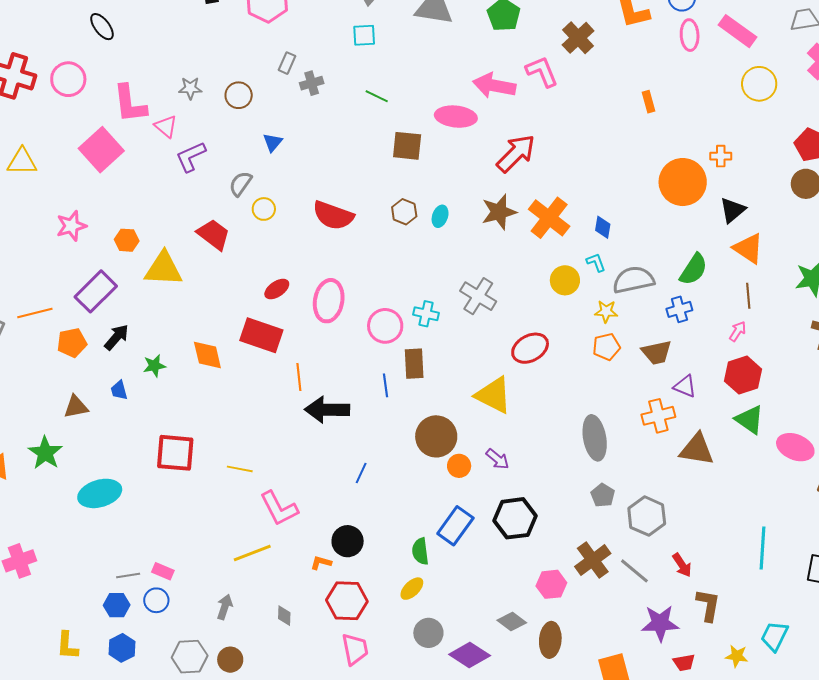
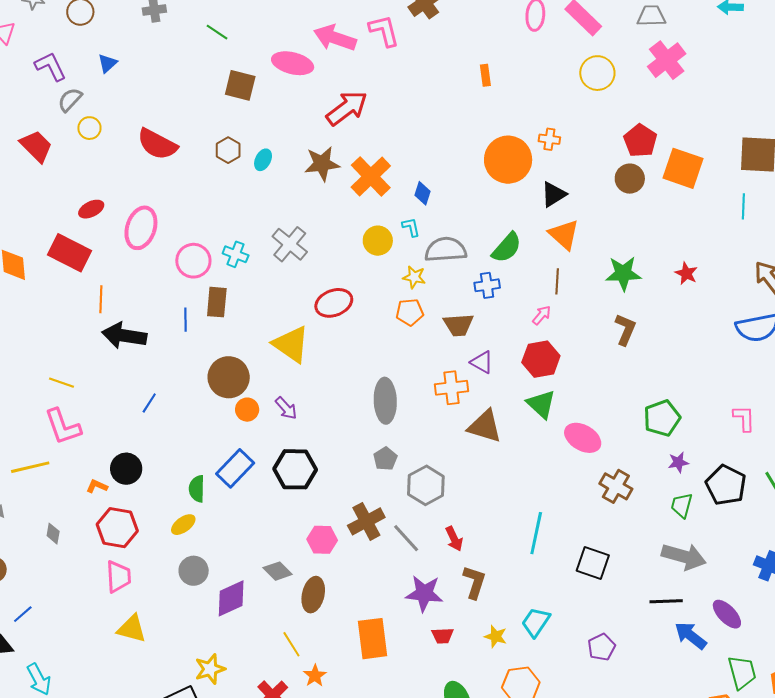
purple L-shape: (191, 157) -> (50, 66), moved, turned 80
yellow line: (240, 469) -> (61, 383), moved
purple diamond: (470, 655) -> (231, 598), turned -66

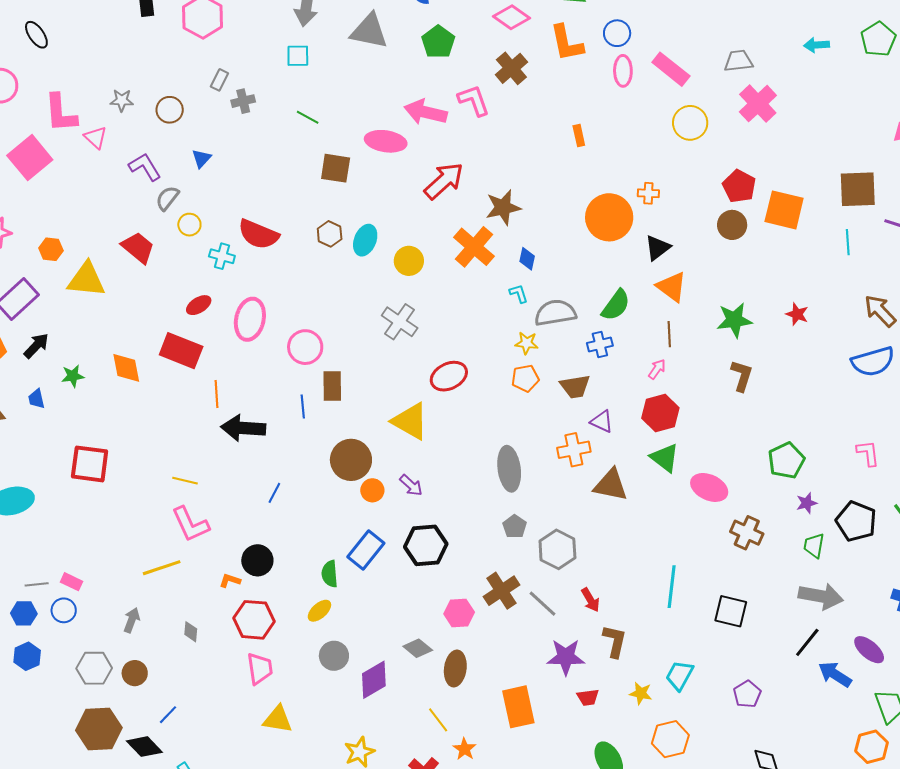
cyan ellipse: (263, 160) -> (365, 240), size x1.4
brown star: (322, 164) -> (503, 207), moved
yellow circle: (378, 241) -> (409, 261), moved
cyan cross: (236, 254) -> (222, 256), moved
black line: (666, 601) -> (807, 642), turned -44

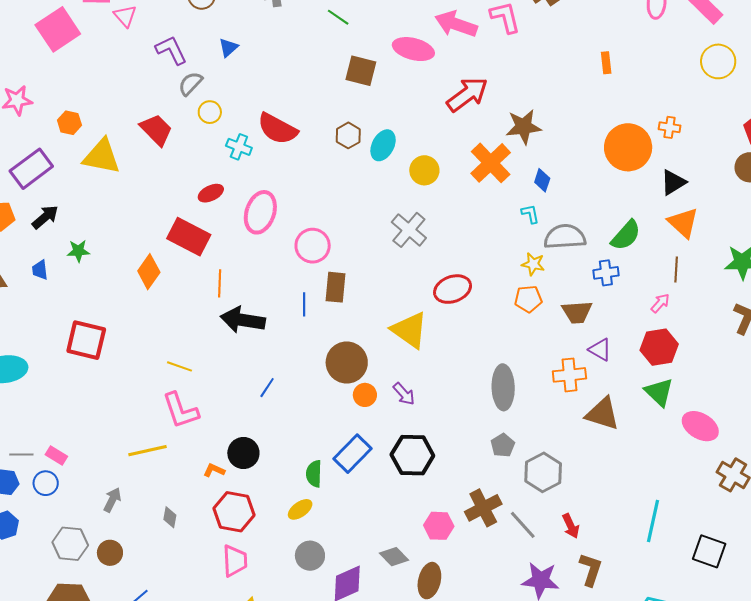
orange diamond: (126, 368) -> (149, 272), moved, turned 40

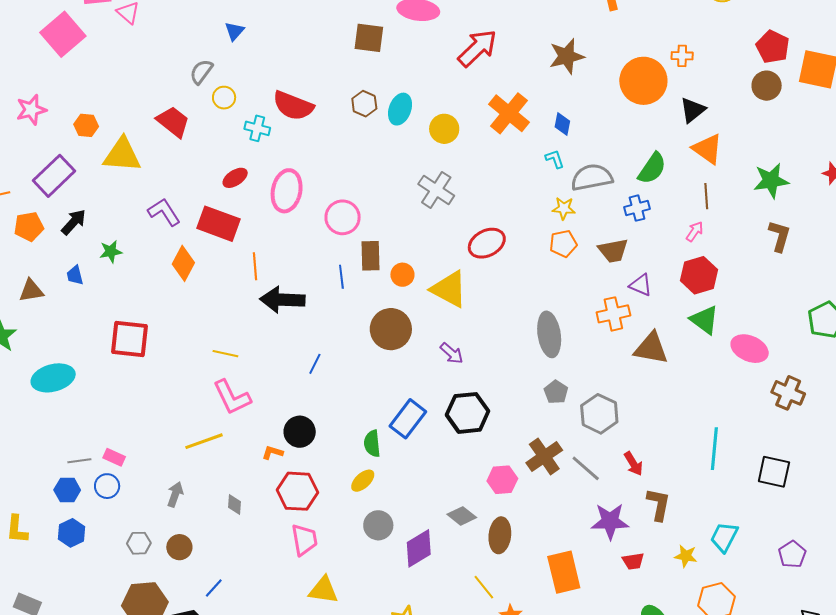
purple L-shape: (171, 50) -> (164, 212), moved
brown star: (524, 127) -> (567, 56), moved
orange circle: (365, 395) -> (402, 275), moved
gray hexagon: (70, 544) -> (139, 543), size x0.7

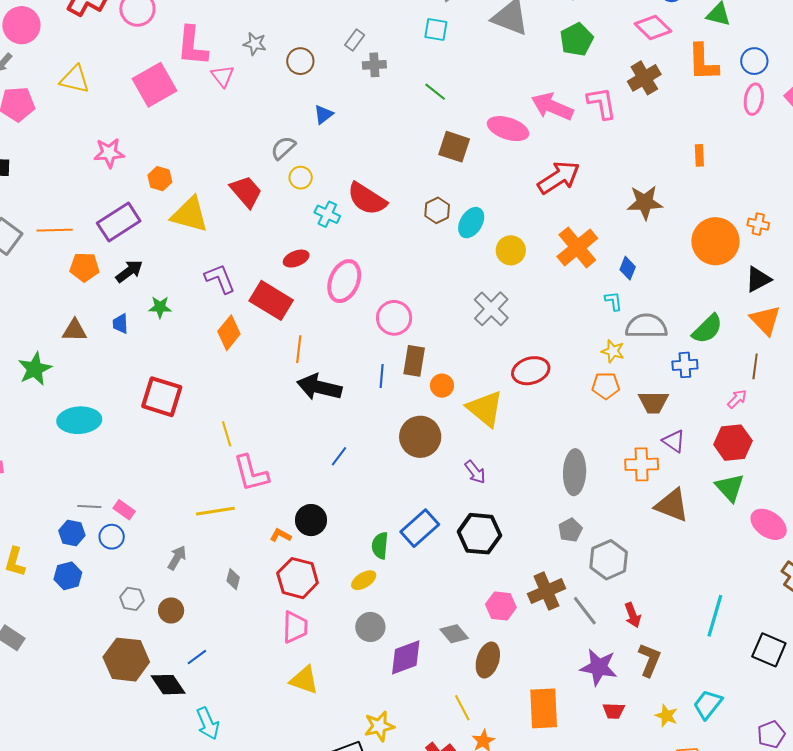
yellow line: (225, 354) -> (227, 434), moved, turned 50

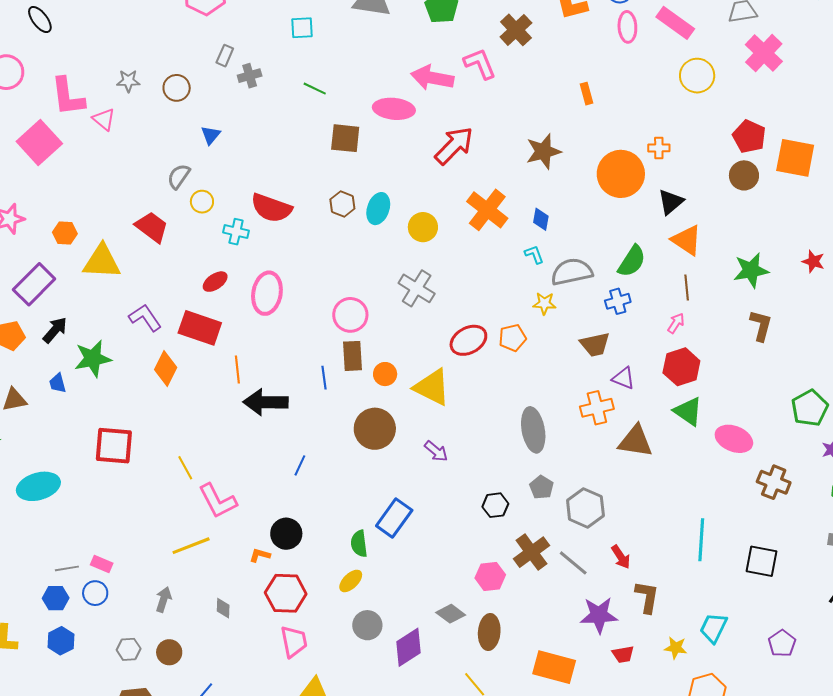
green star: (160, 307) -> (93, 359), size x1.6
pink circle: (394, 318) -> (350, 315), moved
orange pentagon: (606, 386) -> (513, 338), moved
black hexagon: (479, 534) -> (495, 505), moved, size x0.6
orange rectangle: (544, 708) -> (554, 667), turned -60

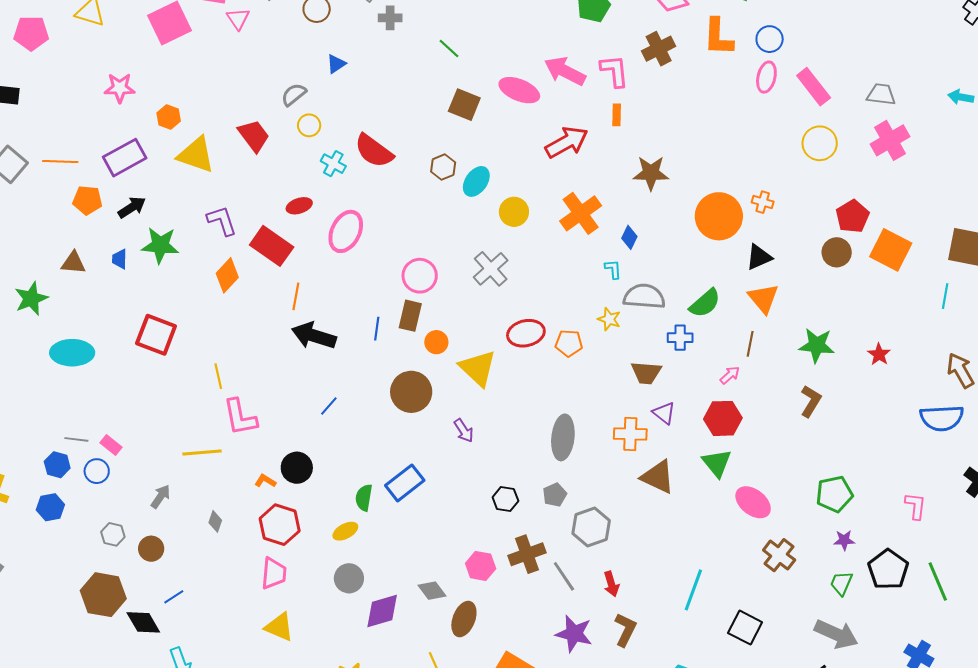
orange rectangle: (586, 94) -> (617, 115), moved

